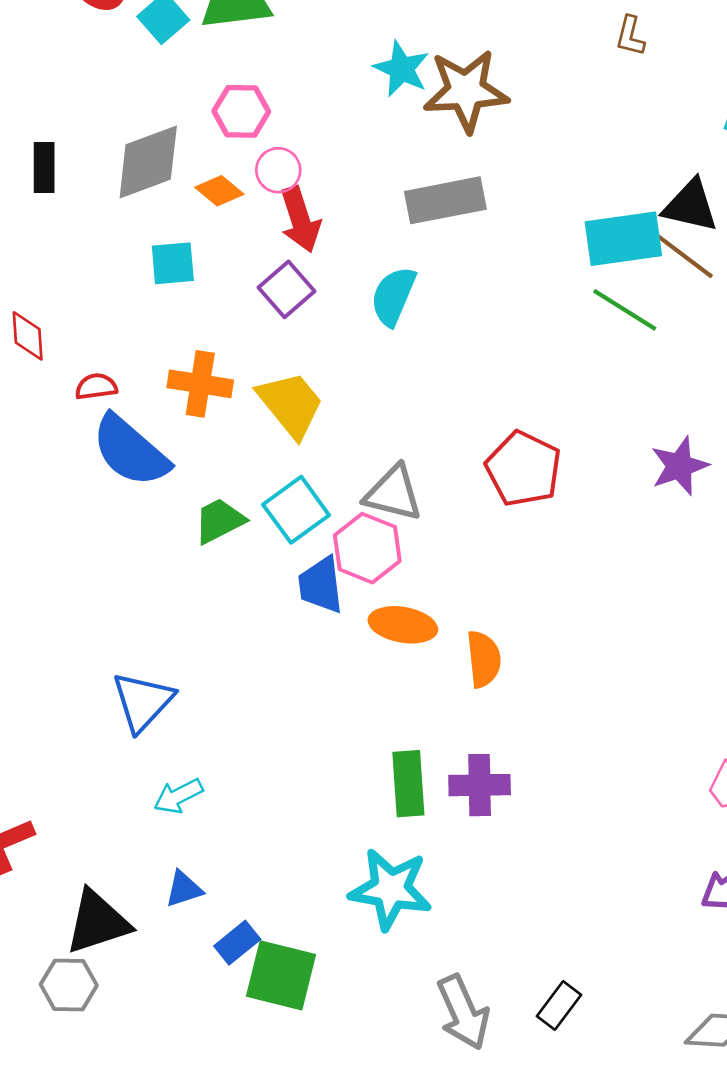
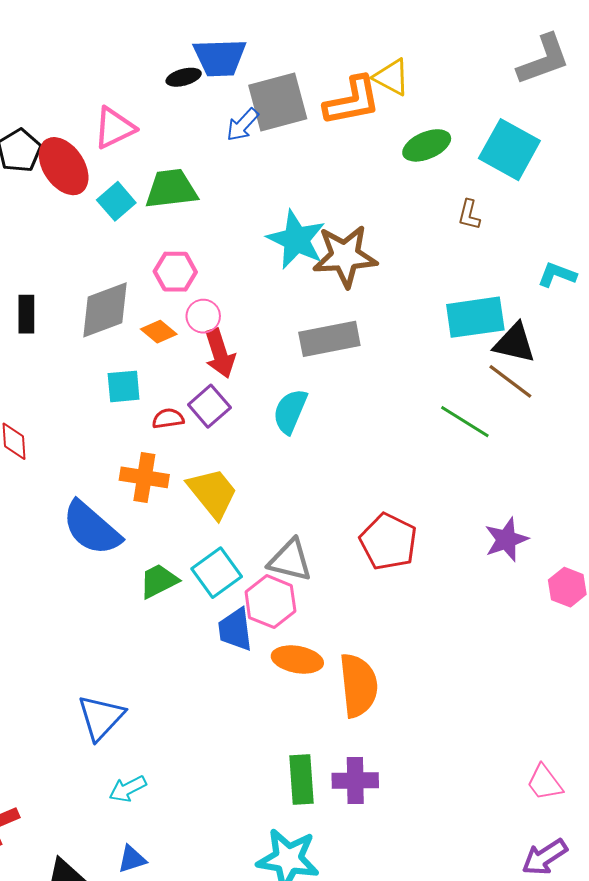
cyan star: (402, 69) -> (296, 240), size x1.4
cyan rectangle: (623, 239) -> (475, 317), moved
red semicircle: (96, 387) -> (168, 419), moved
orange semicircle: (484, 659) -> (358, 685), size x1.5

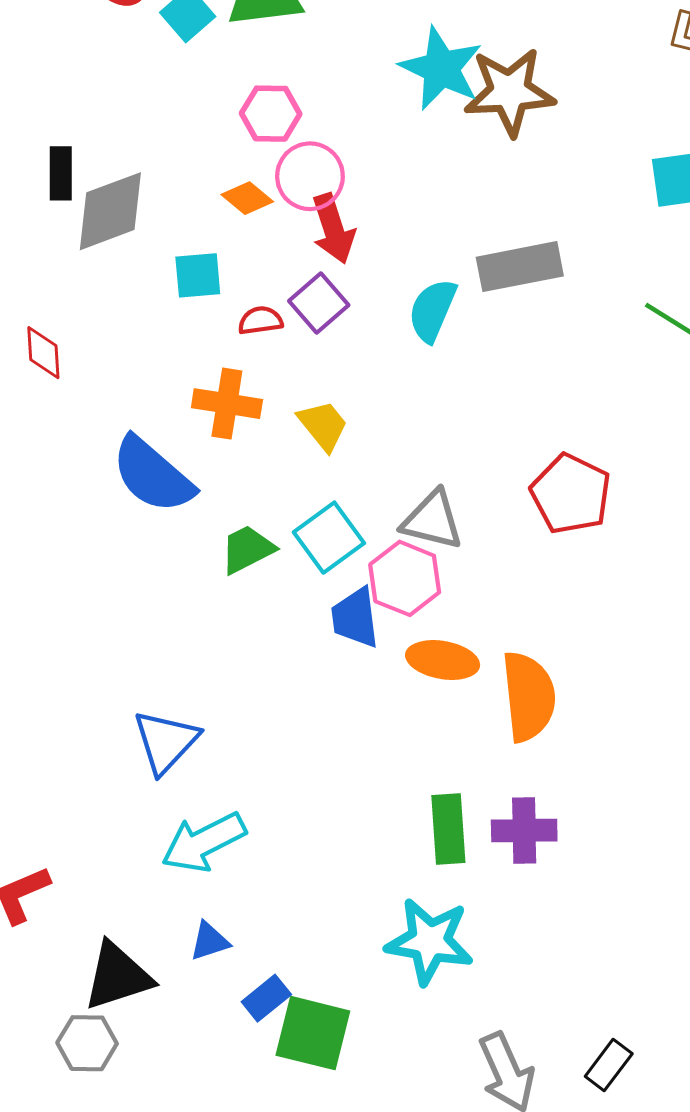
gray diamond: (105, 310) -> (110, 211), moved
pink circle: (203, 316) -> (310, 176), size x1.4
gray rectangle: (329, 339) -> (520, 267), moved
yellow trapezoid: (213, 493) -> (323, 425), size x0.7
cyan arrow: (128, 789) -> (204, 842), size x1.6

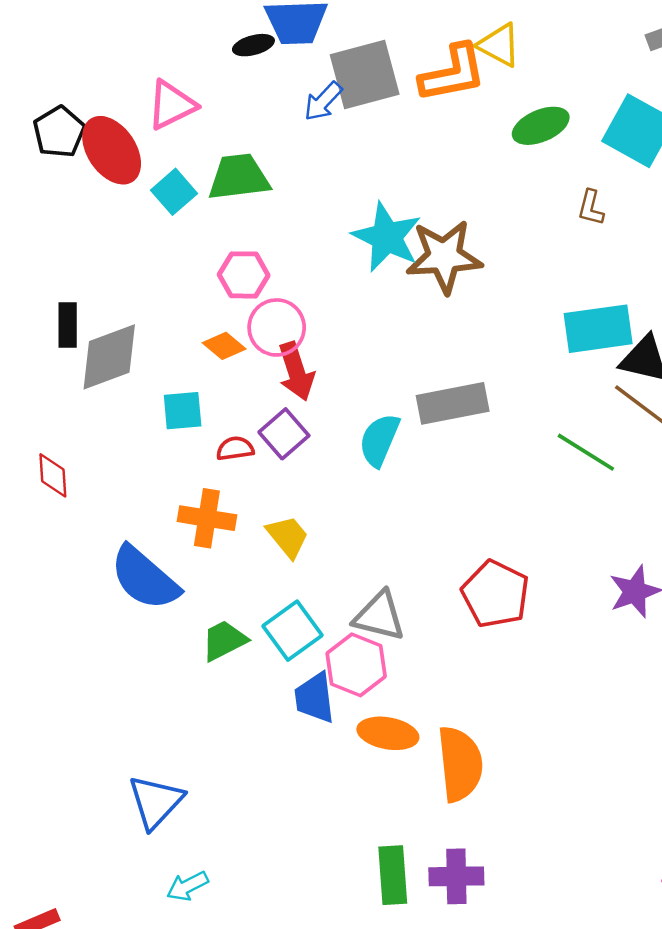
cyan arrow: (204, 842) -> (187, 886), size x0.6

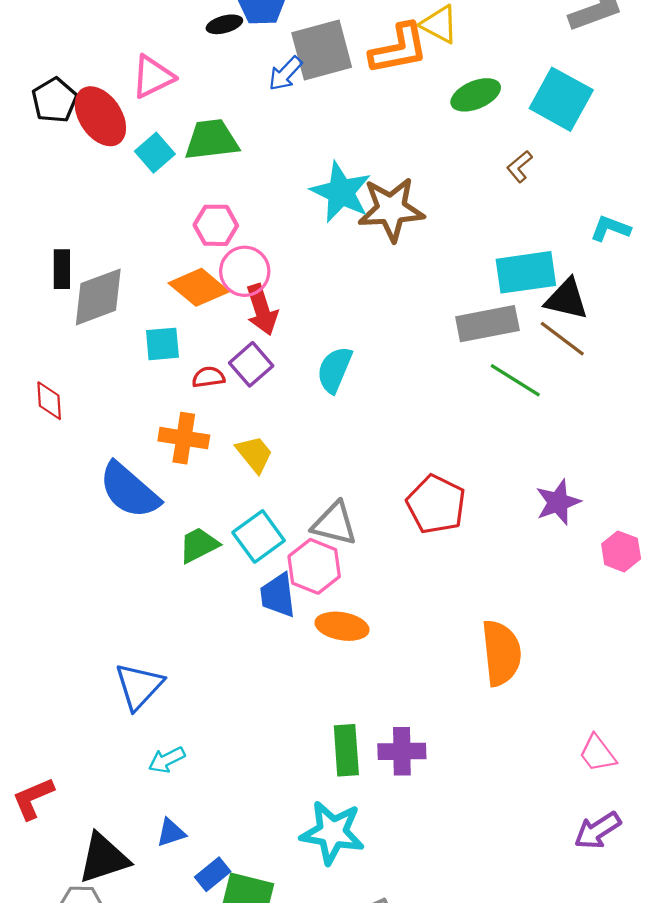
brown L-shape: (591, 208) -> (519, 167), turned 36
orange diamond: (224, 346) -> (199, 287), size x1.6
gray rectangle: (453, 403) -> (487, 324), moved
orange semicircle: (460, 764) -> (501, 653), moved

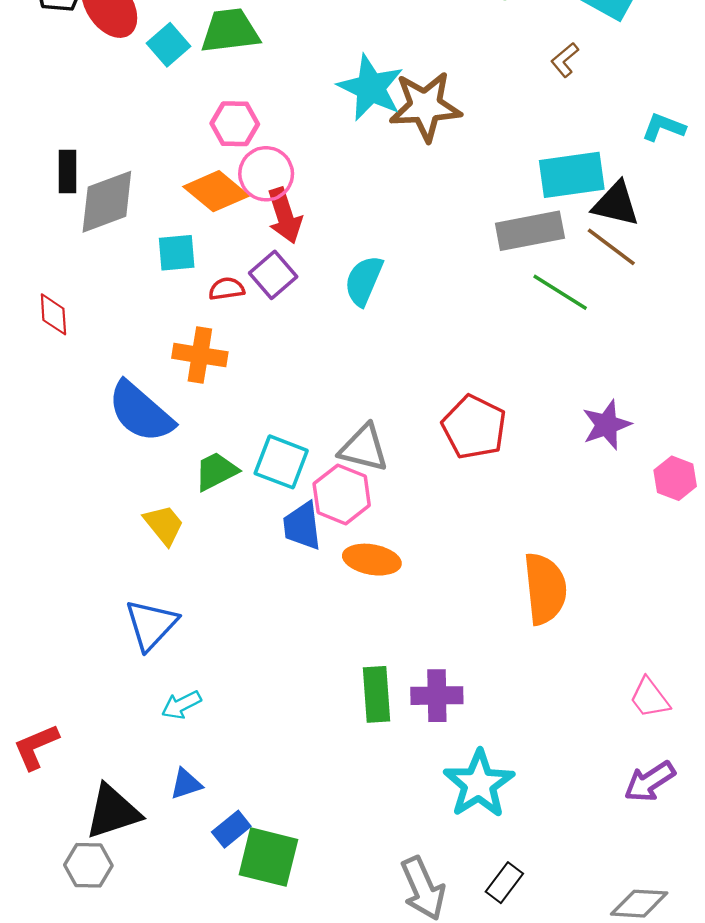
yellow trapezoid: (254, 454) -> (164, 525), moved
cyan square: (259, 536) -> (281, 462), turned -33
cyan star: (332, 833) -> (479, 784), moved, turned 30

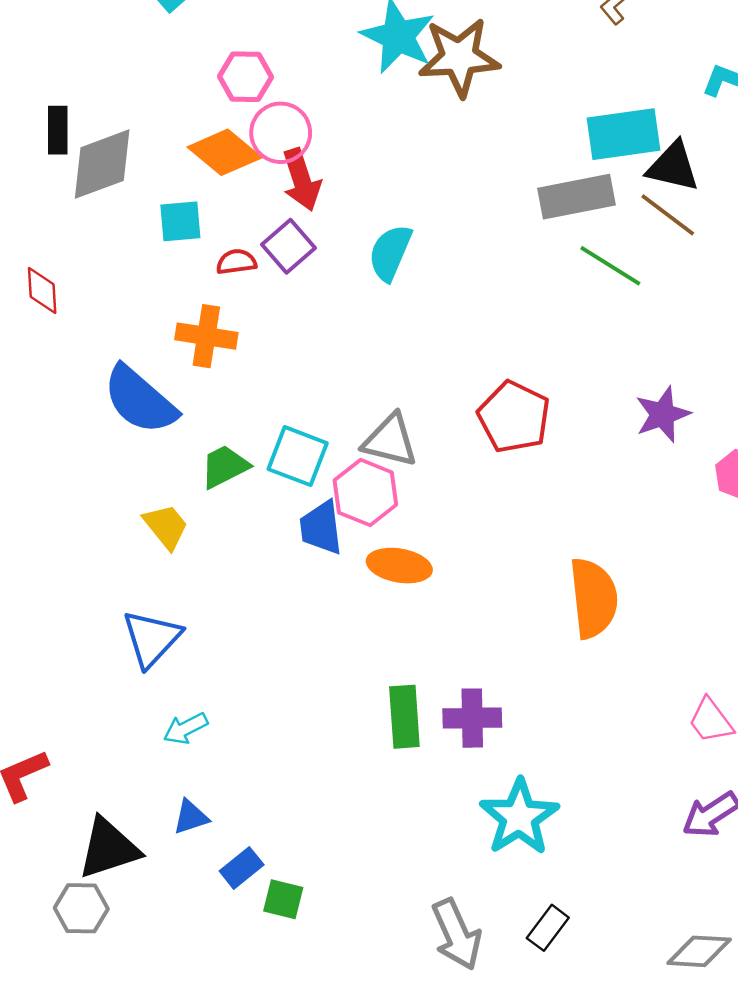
green square: (268, 857) -> (283, 899), size x0.6

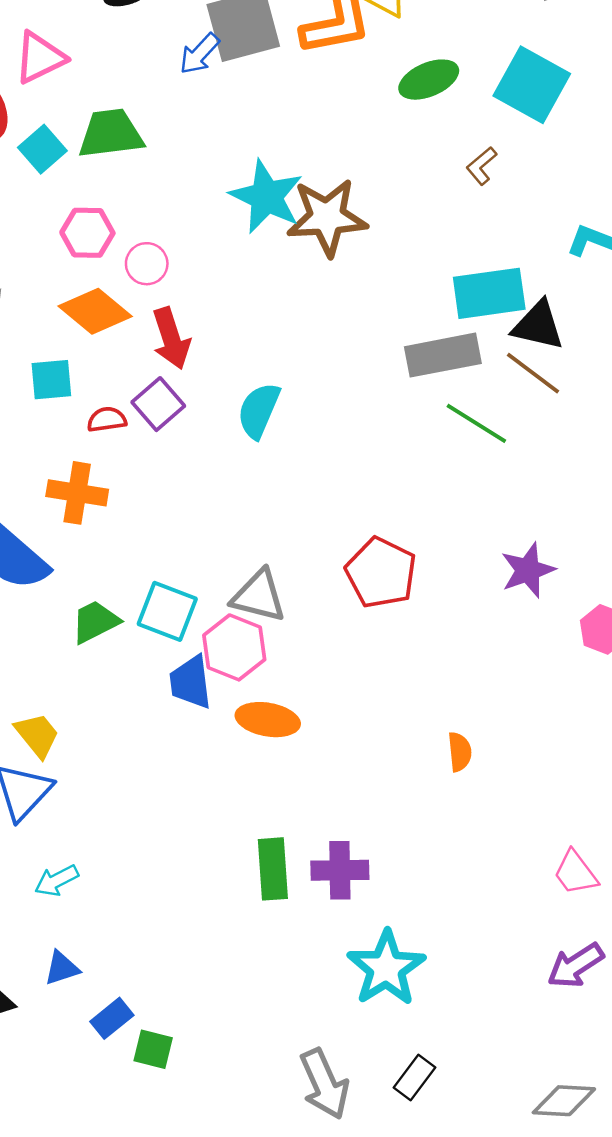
pink hexagon: (245, 77) -> (87, 233), moved
pink circle: (281, 133) -> (147, 264), moved, size x0.7
yellow trapezoid: (166, 526) -> (37, 735), moved
orange semicircle: (593, 598) -> (460, 752), size x0.5

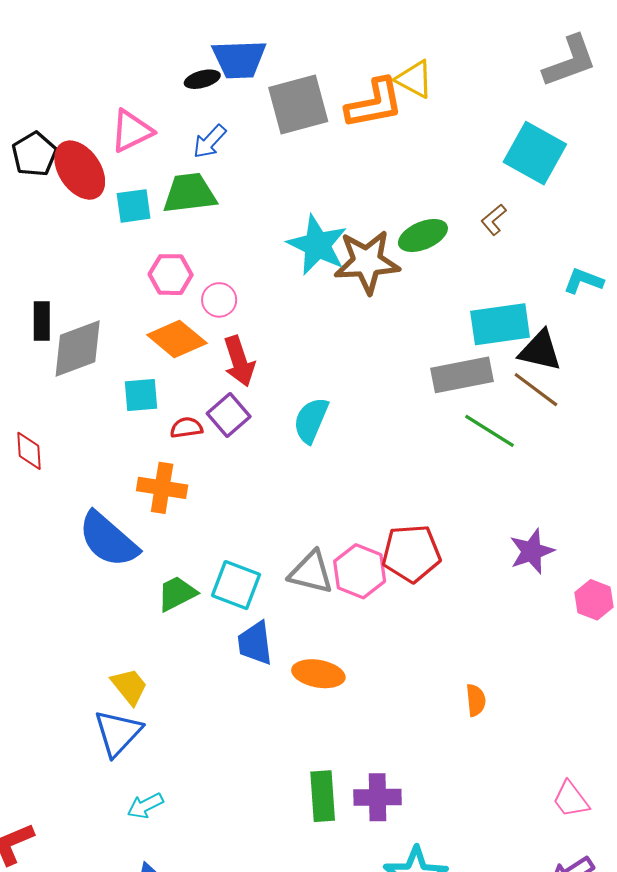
blue arrow: (199, 54) -> (210, 142), moved
green ellipse: (429, 80) -> (423, 235), moved
cyan square: (42, 149) -> (134, 206), turned 33
red pentagon: (381, 573) -> (411, 553), turned -30
pink hexagon: (234, 647) -> (360, 571), moved

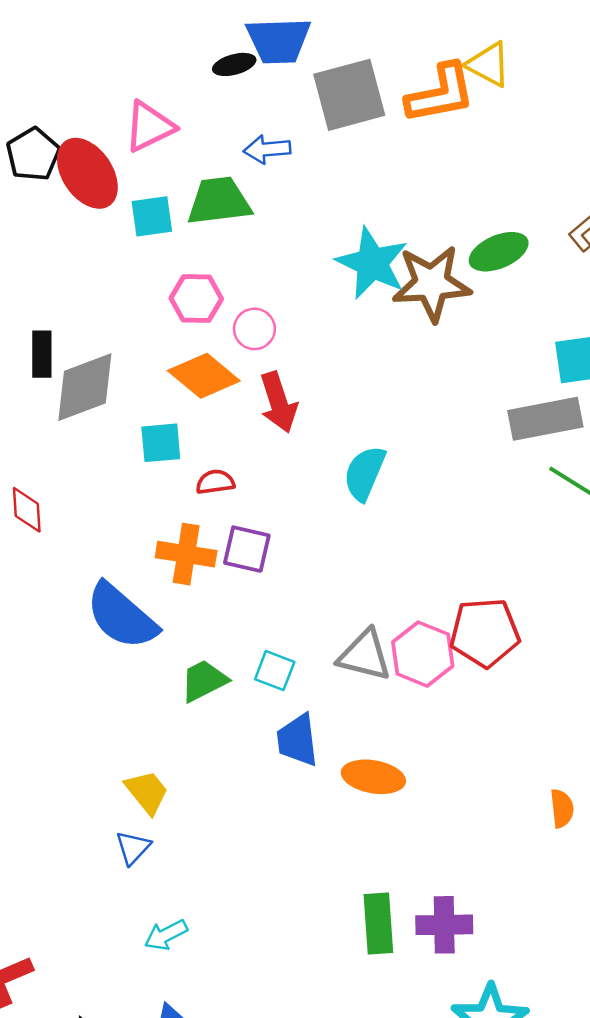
blue arrow: (210, 142) -> (267, 149), moved, turned 42
purple square: (229, 415) -> (247, 549), moved, turned -36
cyan square: (236, 585) -> (275, 671), size x0.7
blue triangle: (118, 733) -> (133, 848), size x0.6

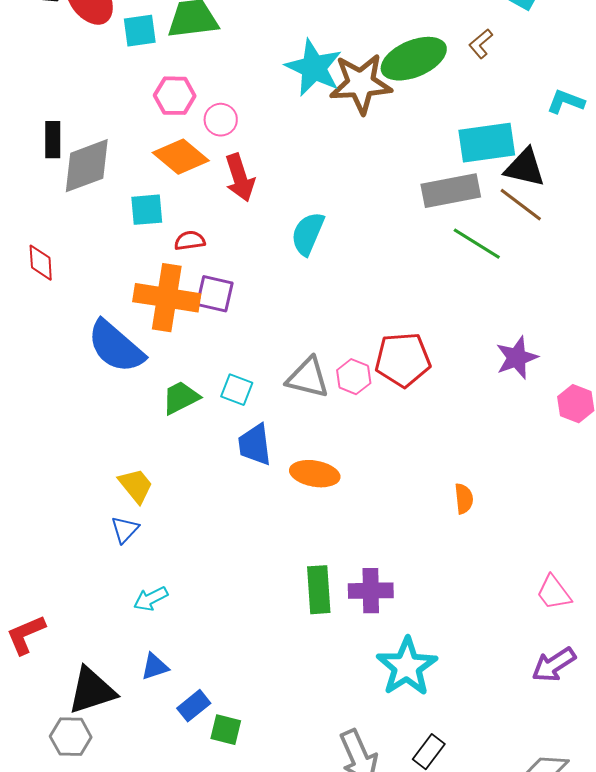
green ellipse: (499, 252) -> (414, 59), size x1.4
orange cross: (186, 554) -> (167, 298), size x1.4
pink hexagon: (423, 654) -> (354, 377), size x0.7

